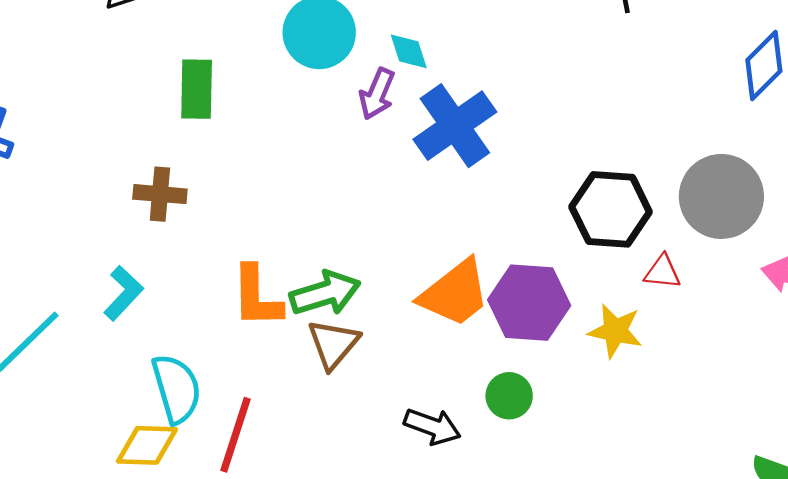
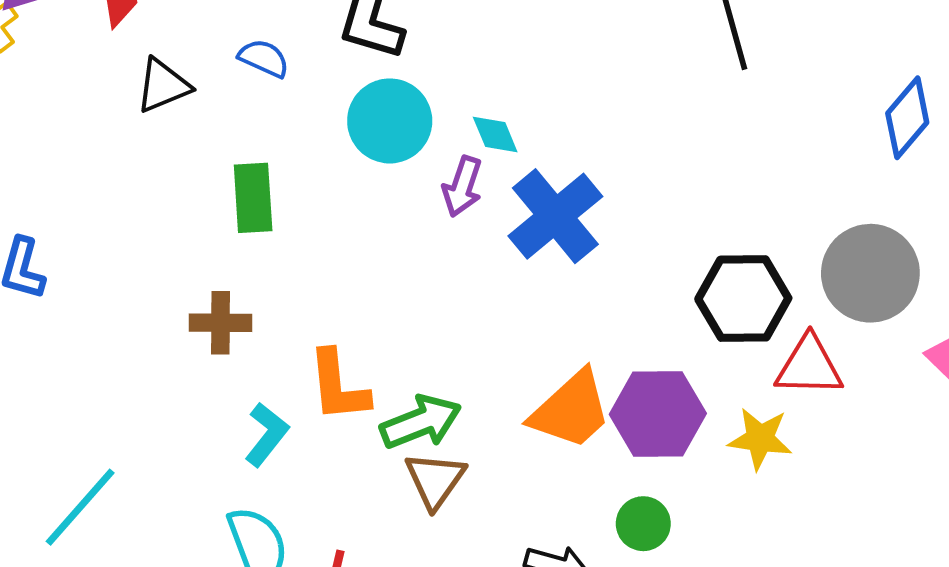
red triangle: (662, 272) -> (809, 366), size x1.6
cyan L-shape: (123, 293) -> (267, 434), moved
orange L-shape: (257, 297) -> (338, 386), moved

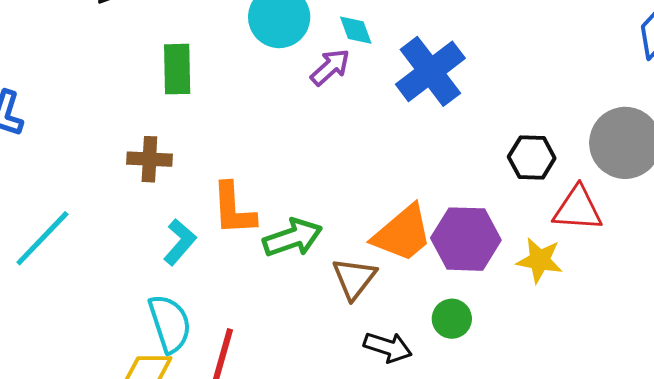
purple arrow: (462, 187) -> (330, 67), turned -153
blue cross: (555, 216) -> (430, 71), moved
black hexagon: (743, 299) -> (532, 157), size x0.7
brown triangle: (435, 480) -> (354, 278), moved
cyan line: (80, 507) -> (42, 238), moved

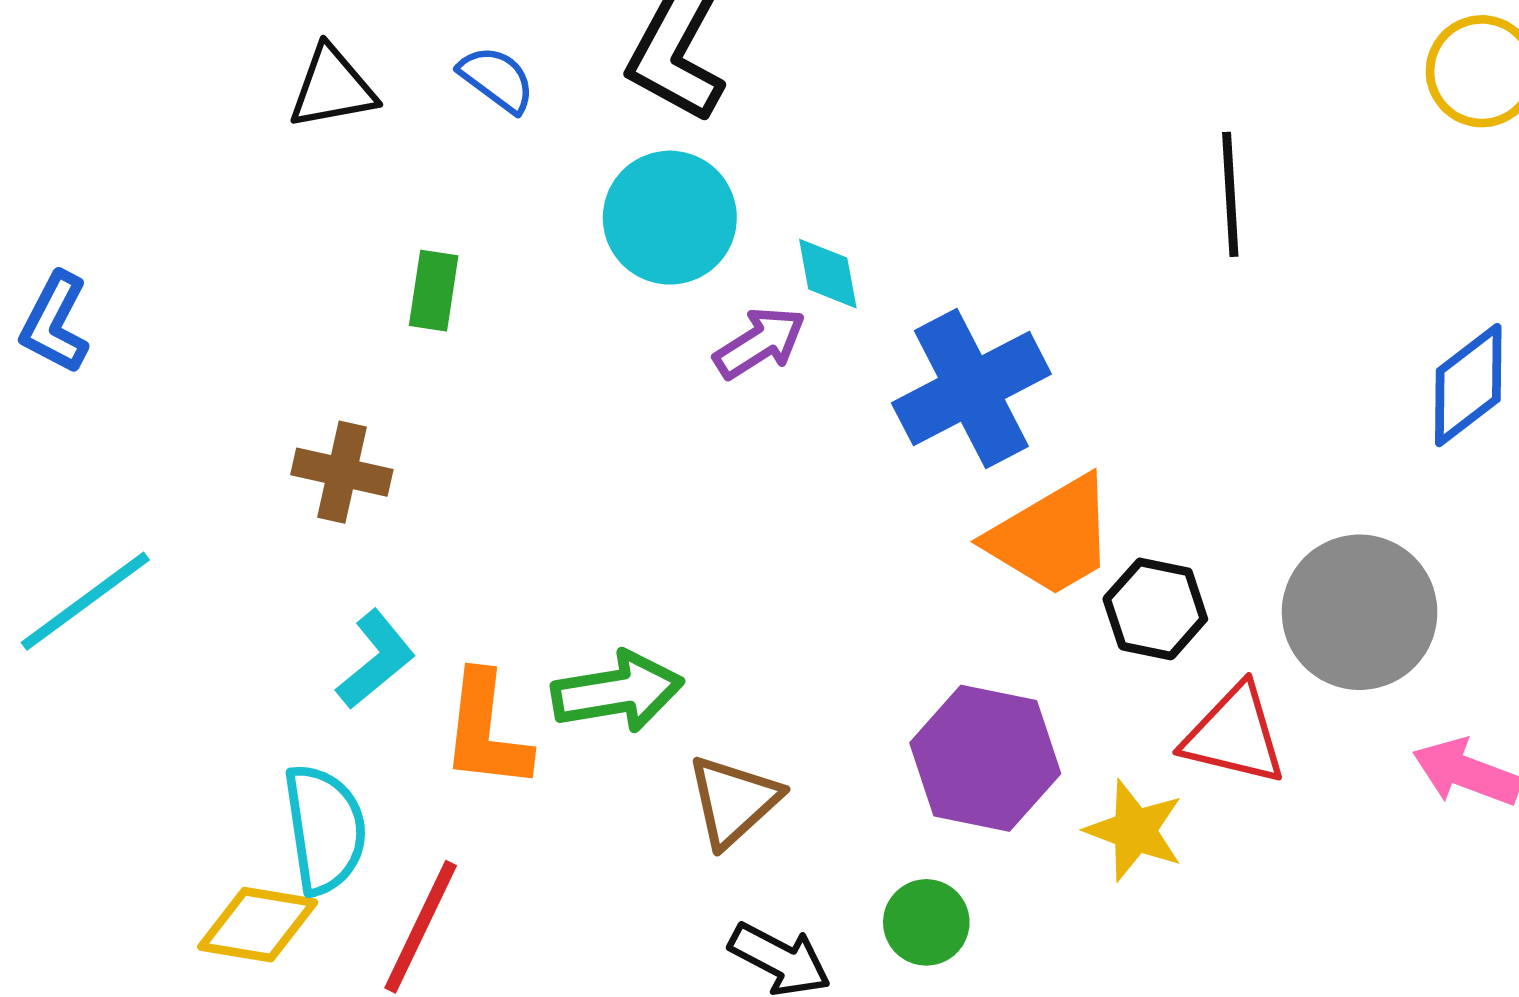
green rectangle: (177, 69) -> (434, 291), size x0.7
orange L-shape: (233, 209) -> (486, 731), moved
orange trapezoid: (403, 234) -> (1052, 536), moved

